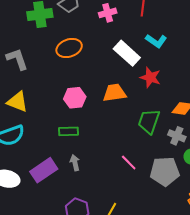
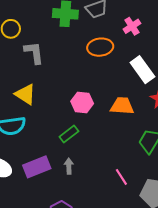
pink cross: (108, 13) -> (132, 26), turned -30
orange ellipse: (69, 48) -> (100, 47), moved
green rectangle: (68, 131) -> (69, 134), turned -48

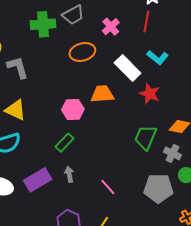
orange trapezoid: (122, 106) -> (102, 94), moved
pink line: (121, 177) -> (108, 187), moved

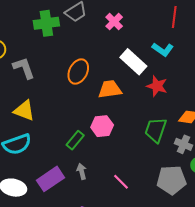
red line: (146, 22) -> (174, 17), moved
orange ellipse: (82, 52) -> (78, 71), moved, turned -45
pink hexagon: (73, 109) -> (102, 126), moved

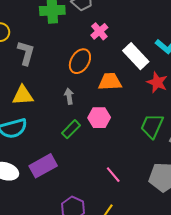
pink cross: (114, 22) -> (99, 31), moved
gray L-shape: (24, 68) -> (26, 53), turned 30
yellow triangle: (24, 110) -> (23, 95), turned -30
gray arrow: (82, 171) -> (69, 96), moved

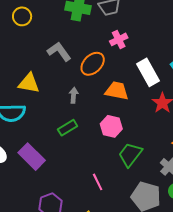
gray L-shape: (26, 53) -> (59, 51), moved, turned -65
pink hexagon: (99, 118) -> (111, 126), moved
green trapezoid: (152, 126) -> (130, 155), moved
purple rectangle: (43, 166) -> (32, 157), turned 60

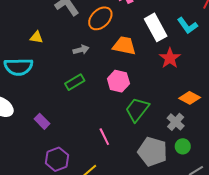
yellow triangle: (29, 83) -> (36, 37), size x0.6
gray arrow: (74, 95) -> (81, 50), turned 70
purple rectangle: (32, 157) -> (42, 121), moved, size x0.6

